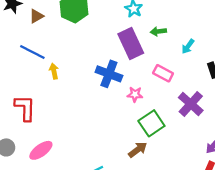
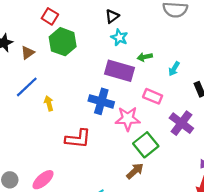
purple rectangle: (131, 43) -> (119, 71), turned -44
blue line: (32, 52) -> (27, 87), turned -65
pink star: (135, 94) -> (128, 119), size x1.6
red L-shape: (25, 108) -> (78, 139), moved, turned 100

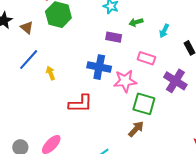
brown triangle: (28, 53) -> (27, 28), turned -40
purple rectangle: (119, 71) -> (114, 37), size x0.6
green square: (146, 145) -> (144, 104), turned -30

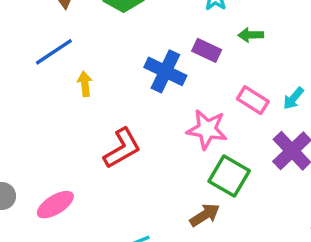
cyan arrow: (164, 31) -> (293, 98), moved
blue cross: (99, 67) -> (165, 71), moved
red L-shape: (80, 104) -> (122, 148), turned -45

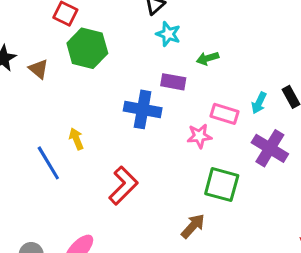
blue line: (54, 52) -> (48, 163), moved, turned -72
pink star: (207, 129) -> (199, 136), moved, size x0.7
brown arrow: (205, 215) -> (193, 226), moved

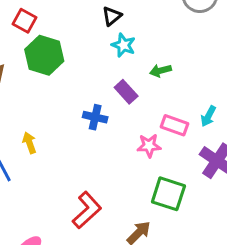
purple rectangle: (173, 82) -> (126, 92), turned 35
blue cross: (143, 109) -> (95, 117), size x0.7
red L-shape: (123, 186) -> (87, 210), moved

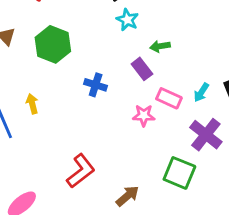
green hexagon: (44, 55) -> (53, 44), moved
purple rectangle: (126, 92) -> (142, 69), moved
green square: (168, 194) -> (179, 173), moved

